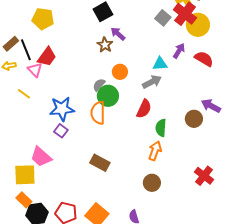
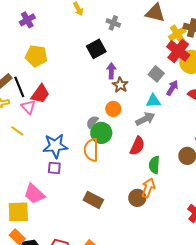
gray square: (163, 18) -> (156, 74), moved
purple arrow: (118, 34) -> (111, 71), turned 49
brown star: (105, 45) -> (120, 85), moved
purple square: (61, 131) -> (54, 168), turned -32
brown circle: (152, 183) -> (137, 198), moved

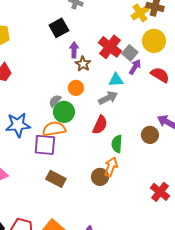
red cross: (178, 51) -> (110, 47), moved
gray square: (156, 74) -> (130, 53), moved
orange semicircle: (91, 150) -> (54, 129), turned 80
purple square: (54, 168) -> (45, 145), moved, size x1.6

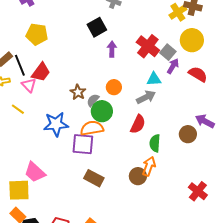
brown star: (83, 64) -> (78, 92), moved

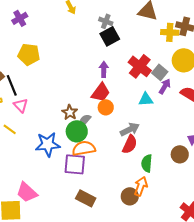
yellow cross: (178, 12) -> (170, 32), turned 36
black square: (97, 27) -> (110, 36), moved
red trapezoid: (41, 72) -> (101, 92), moved
gray arrow: (146, 97) -> (130, 129), moved
green circle: (102, 111) -> (77, 131), moved

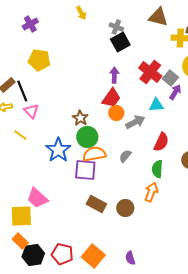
gray semicircle: (85, 120) -> (125, 156), moved
gray arrow: (130, 129) -> (135, 122), moved
blue star: (48, 144) -> (58, 150), turned -30
red semicircle: (130, 144) -> (161, 142), moved
brown circle: (130, 196) -> (125, 208), moved

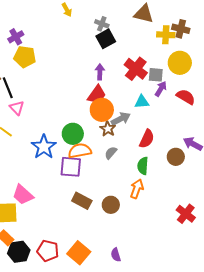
purple cross: (30, 24) -> (16, 37), moved
gray square: (170, 78) -> (156, 75), turned -35
orange circle: (116, 113) -> (102, 110), size x1.5
brown star: (80, 118) -> (108, 129), moved

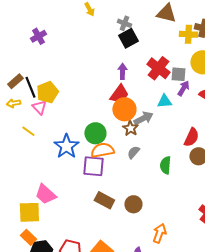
yellow pentagon: (25, 57) -> (47, 92), moved, turned -30
red semicircle: (147, 139) -> (191, 137), moved
orange arrow: (137, 189) -> (159, 233), moved

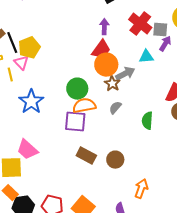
yellow line: (28, 131) -> (10, 75), moved, turned 40
blue star: (66, 146) -> (31, 102), moved

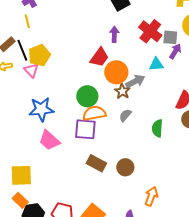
red trapezoid: (101, 50) -> (99, 57), moved
yellow line: (10, 75) -> (27, 21), moved
blue star: (31, 102) -> (41, 109), turned 30
pink trapezoid: (27, 150) -> (49, 140), moved

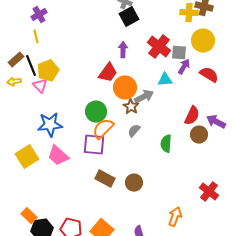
orange semicircle: (94, 113) -> (103, 129), turned -35
yellow square: (21, 175) -> (27, 157), moved, turned -30
orange arrow: (151, 196) -> (175, 217), moved

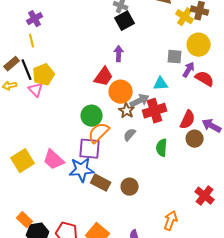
yellow cross: (189, 13) -> (185, 17), turned 30
red cross: (159, 47) -> (155, 111), moved, turned 35
purple arrow: (184, 67) -> (189, 70), moved
blue star: (50, 125) -> (82, 170), moved

